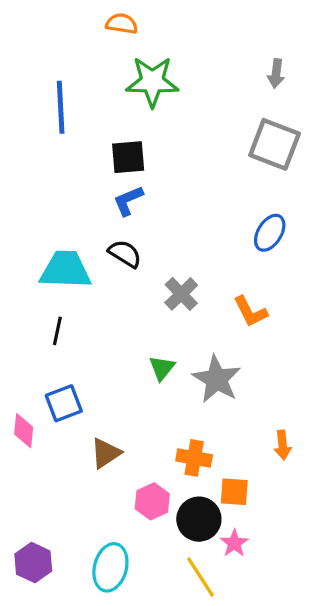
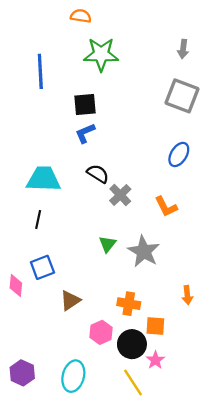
black semicircle: (125, 254) -> (98, 174), moved

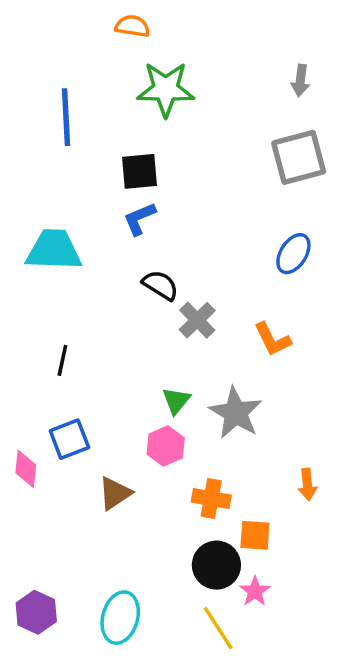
gray square: (182, 96) -> (299, 157), turned -36
cyan trapezoid: (44, 179) -> (54, 250), moved
pink hexagon: (101, 332) -> (166, 446), moved

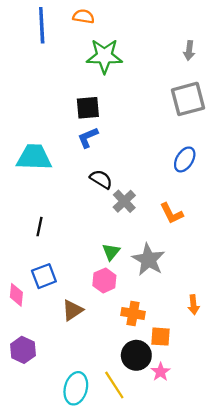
blue line: (66, 117) -> (42, 25), moved
purple hexagon: (36, 612) -> (23, 350), moved
yellow line: (218, 628) -> (114, 385), moved

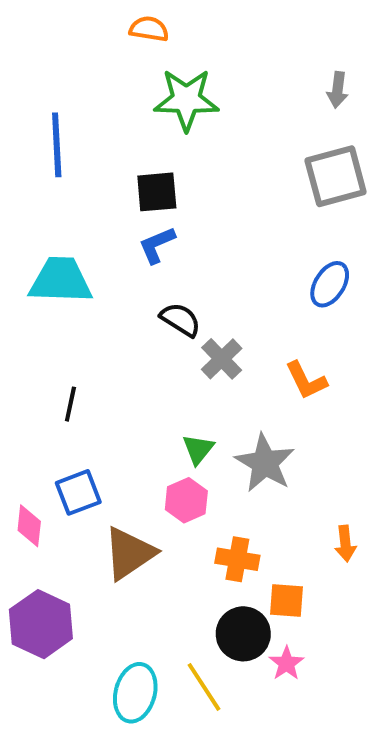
blue line: (42, 25) -> (57, 145), moved
brown triangle: (72, 310) -> (129, 553), size x1.4
purple hexagon: (23, 350) -> (41, 624), size x1.4

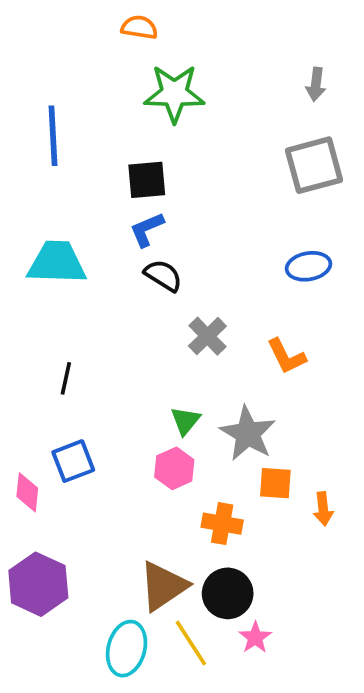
blue ellipse: (330, 284) -> (308, 266), turned 48
black semicircle: (180, 320) -> (163, 275), moved
brown triangle: (129, 553) -> (163, 586), moved
orange square: (286, 600) -> (275, 483), moved
pink star: (286, 663) -> (255, 638), moved

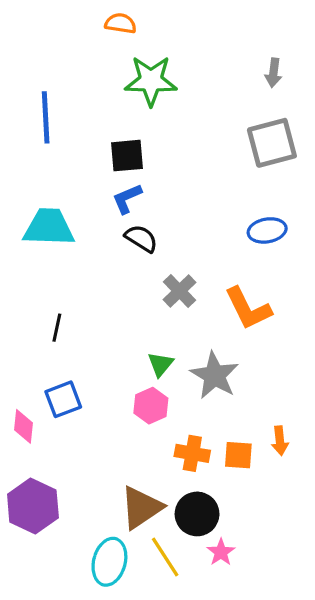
orange L-shape: (286, 356) -> (248, 309), size x1.4
orange square: (275, 483) -> (238, 455), moved

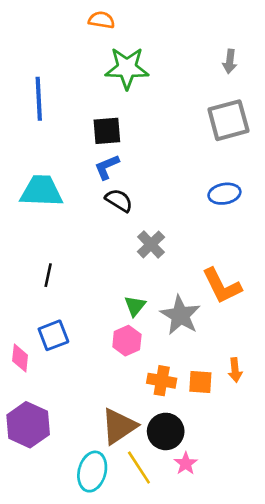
orange L-shape: (248, 309) -> (222, 286), moved

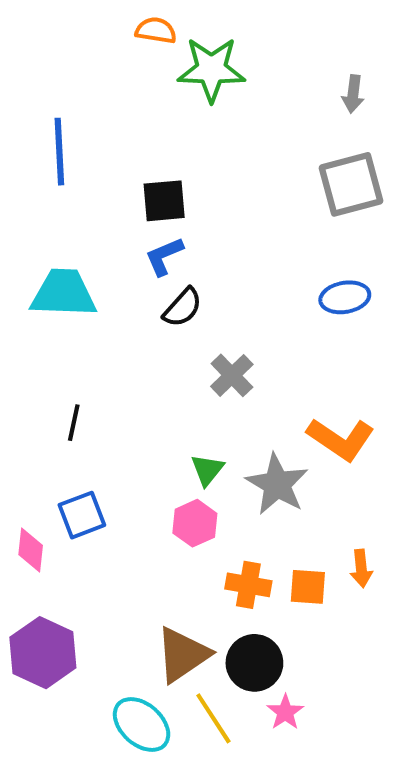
green star: (127, 68) -> (211, 69), moved
black semicircle: (119, 200) -> (183, 308), turned 100
orange L-shape: (222, 286) -> (341, 439), turned -30
cyan ellipse: (92, 472) -> (142, 724), turned -63

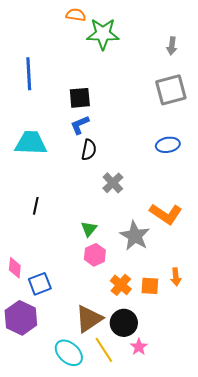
black semicircle: (183, 308) -> (89, 150), turned -30
green triangle: (207, 470) -> (89, 229), moved
blue square: (82, 515) -> (40, 284), moved
orange cross: (248, 585) -> (121, 285), turned 30

